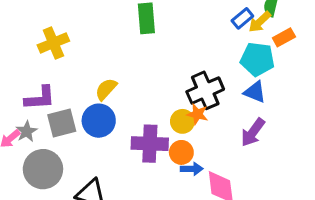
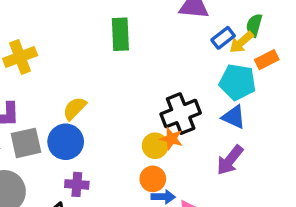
purple cross: (150, 144) -> (77, 184), moved, size x0.6

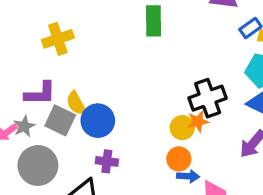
yellow semicircle: (75, 108) -> (76, 103), moved, turned -75
orange star: (171, 139) -> (198, 121), turned -30
gray square: (26, 143) -> (60, 120), turned 36

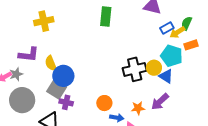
gray square: (60, 120) -> (57, 89), moved
orange star: (198, 121) -> (138, 108), moved
yellow circle: (182, 128) -> (154, 68), moved
orange circle: (179, 159) -> (104, 103), moved

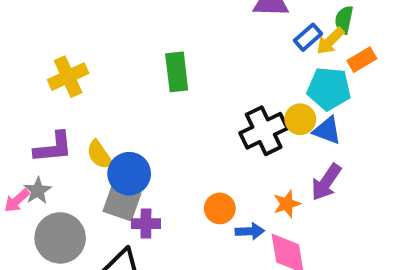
green rectangle: (106, 17) -> (177, 72), moved

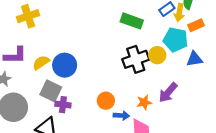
yellow arrow: (330, 41) -> (179, 13), turned -42
green rectangle: (177, 72) -> (132, 21), moved, turned -70
blue triangle: (327, 130) -> (194, 59), moved, turned -36
yellow semicircle: (100, 155) -> (41, 63), turned 84
blue circle: (129, 174) -> (65, 65), moved

